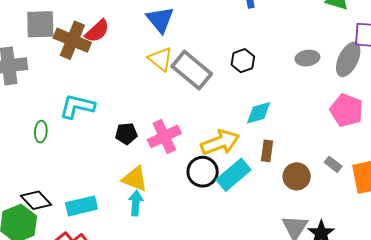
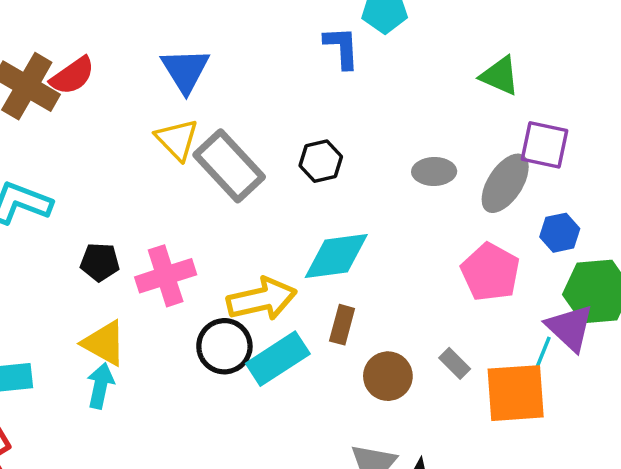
cyan diamond: (259, 113) -> (336, 256), size x1.4

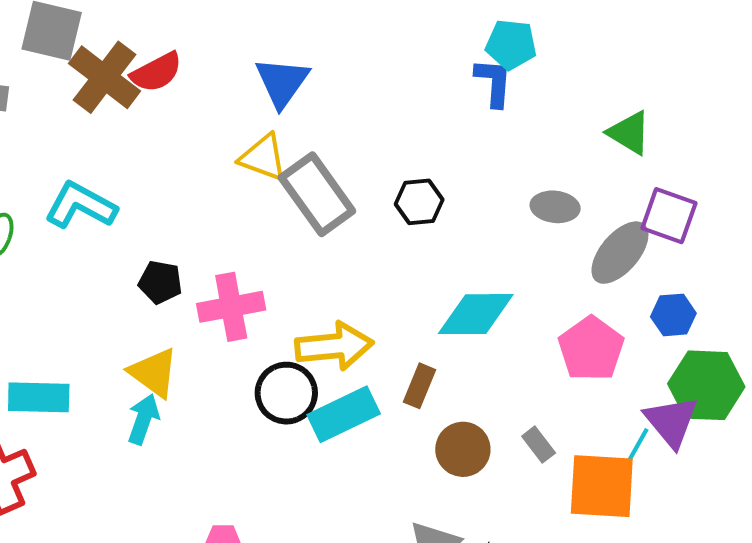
blue L-shape: (342, 47) -> (494, 82), moved
yellow triangle: (177, 139) -> (263, 157), turned -33
gray ellipse: (434, 172) -> (555, 207), moved
cyan diamond: (336, 256) -> (476, 314), moved

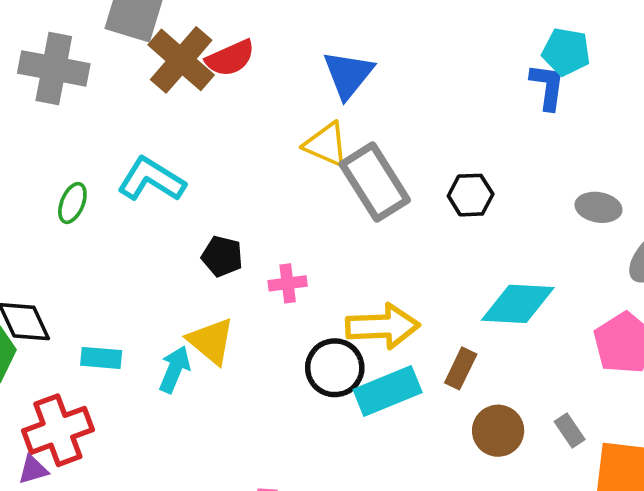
pink cross: (231, 307) -> (288, 283), size x0.6
cyan rectangle: (39, 397) -> (101, 358), size x0.7
cyan arrow: (143, 419) -> (175, 369), moved

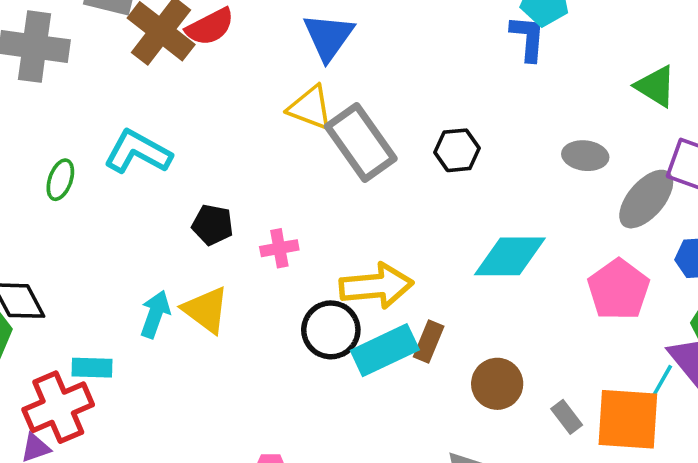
cyan rectangle: (101, 358) -> (92, 368), moved
brown rectangle: (461, 368) -> (429, 342), moved
cyan arrow: (175, 369) -> (155, 314), moved
gray rectangle: (570, 430) -> (567, 417), moved

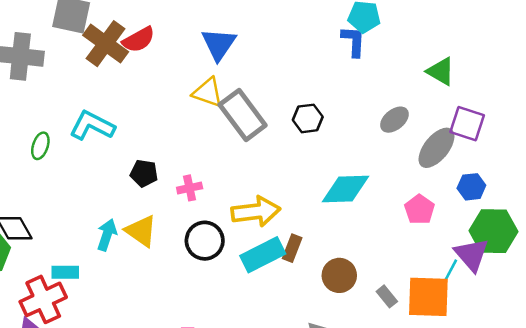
gray ellipse: (585, 156) -> (394, 120), turned -44
pink pentagon: (619, 290) -> (419, 209), size x0.7
black circle: (331, 330) -> (205, 241), moved

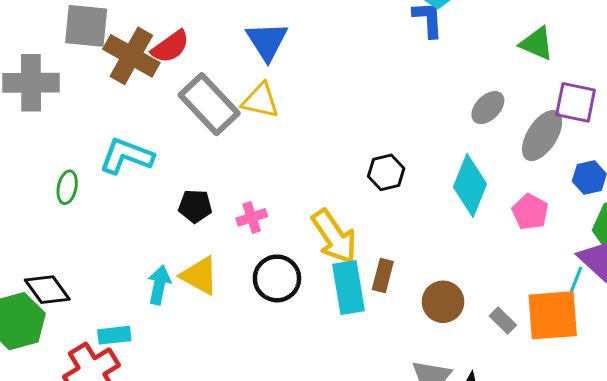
gray rectangle: (243, 115) -> (209, 104), moved
black hexagon: (308, 118) -> (386, 172), moved
cyan diamond: (345, 189) -> (470, 186), moved, turned -60
yellow arrow: (256, 212) -> (334, 237), turned 69
cyan rectangle: (263, 255) -> (349, 288), turned -66

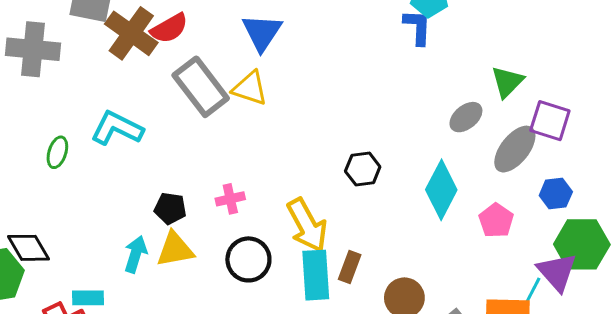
green triangle: (537, 43) -> (507, 82), moved, turned 45
black pentagon: (195, 206) -> (170, 208), moved
yellow triangle: (200, 276) -> (175, 249), turned -45

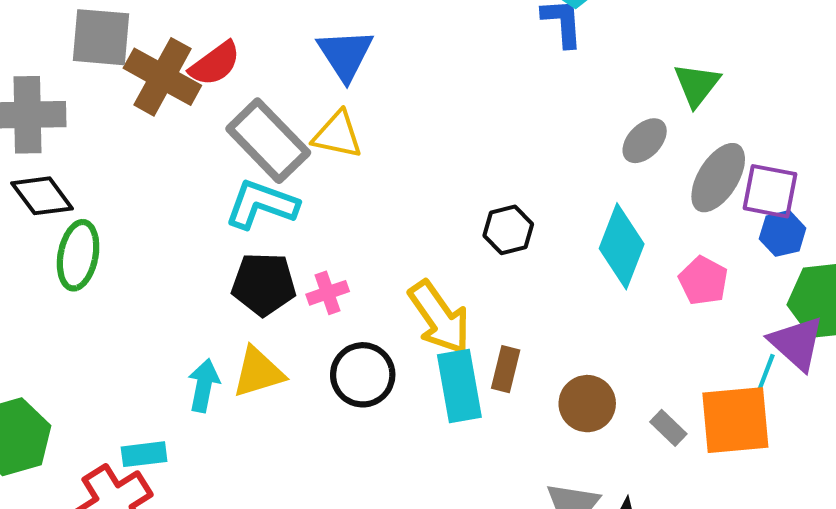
purple square: (550, 121) -> (770, 191), moved
cyan L-shape: (117, 128) -> (261, 204), moved
green ellipse: (57, 152) -> (78, 255), size x1.5
black pentagon: (170, 208) -> (264, 284), moved, size x1.4
black diamond: (29, 248) -> (42, 196), moved

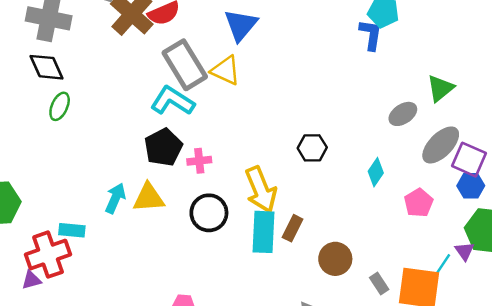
cyan diamond: (622, 246) -> (376, 172), size x0.6
green ellipse: (78, 255) -> (60, 106), size x0.7
black pentagon: (264, 284) -> (163, 147), turned 30
purple triangle: (797, 343) -> (465, 251), size x0.6

